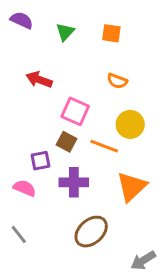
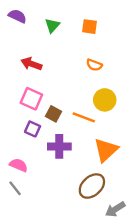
pink square: (75, 111) -> (31, 99), moved
purple square: (41, 161) -> (33, 129), turned 35
pink semicircle: (25, 188) -> (19, 165), moved
brown ellipse: (91, 232) -> (92, 186), moved

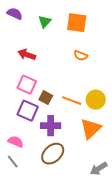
orange square: (90, 27) -> (77, 23), size x1.5
yellow circle: (105, 100) -> (96, 100), moved
purple square: (33, 129) -> (28, 111), size x1.5
brown ellipse: (92, 186) -> (53, 154), moved
gray arrow: (115, 209) -> (99, 169), moved

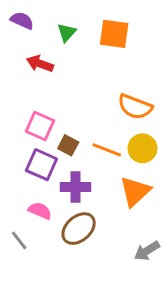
red arrow: (27, 55) -> (40, 64), moved
orange semicircle: (81, 56) -> (135, 107), moved, size x1.6
pink semicircle: (16, 142) -> (40, 211), moved

